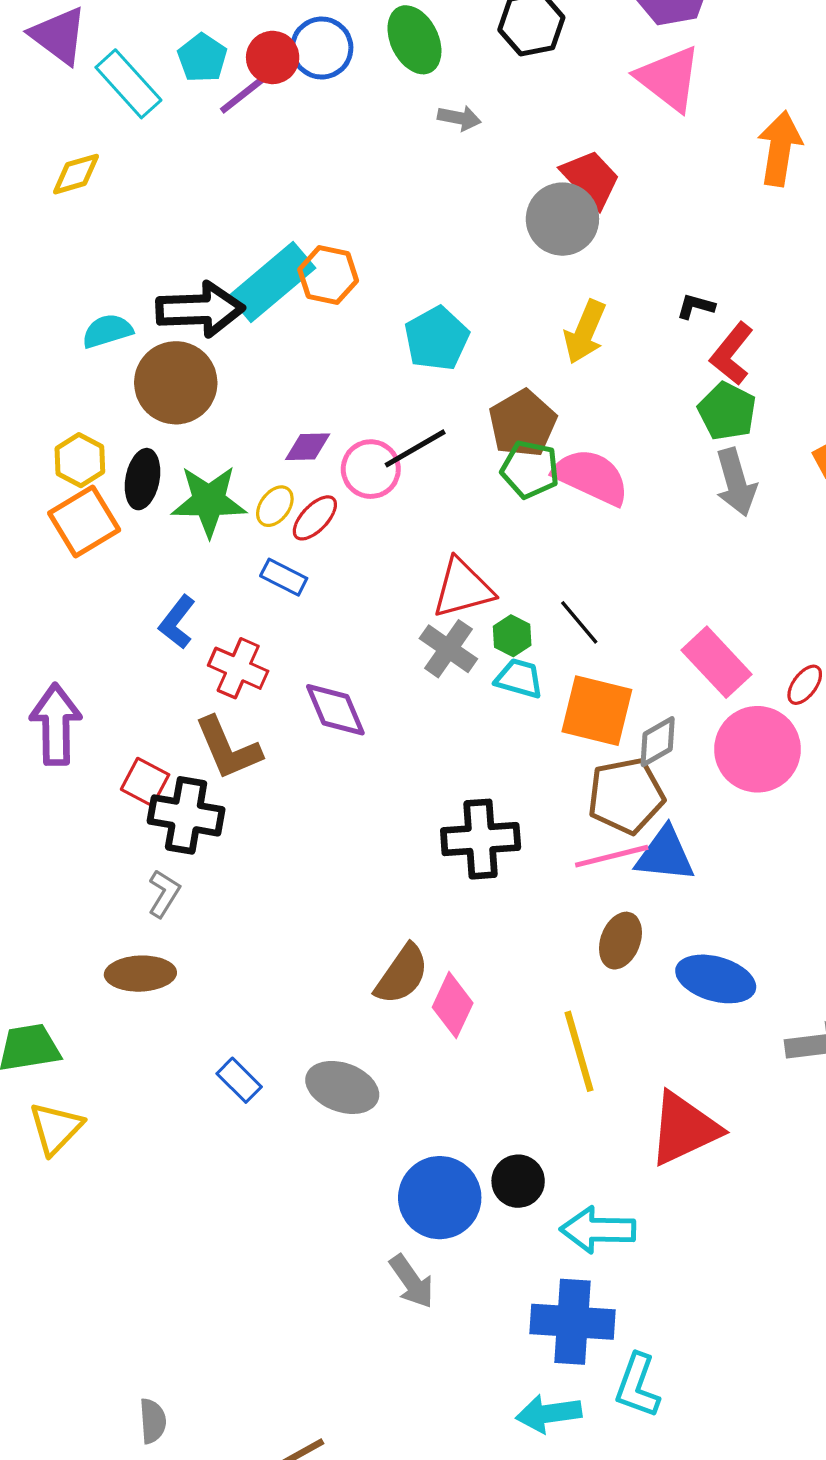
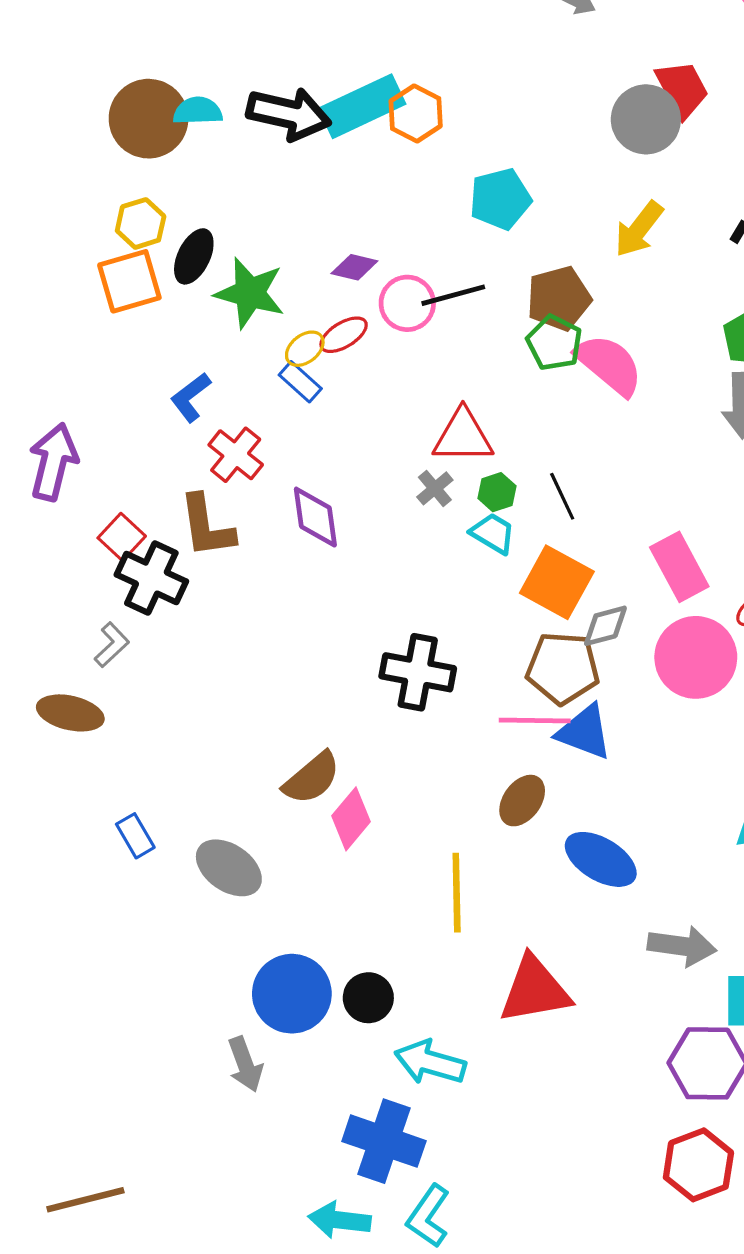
brown circle: (176, 383) -> (149, 119), moved
yellow ellipse: (275, 506) -> (305, 349), moved
gray cross: (448, 649) -> (435, 488), size x0.7

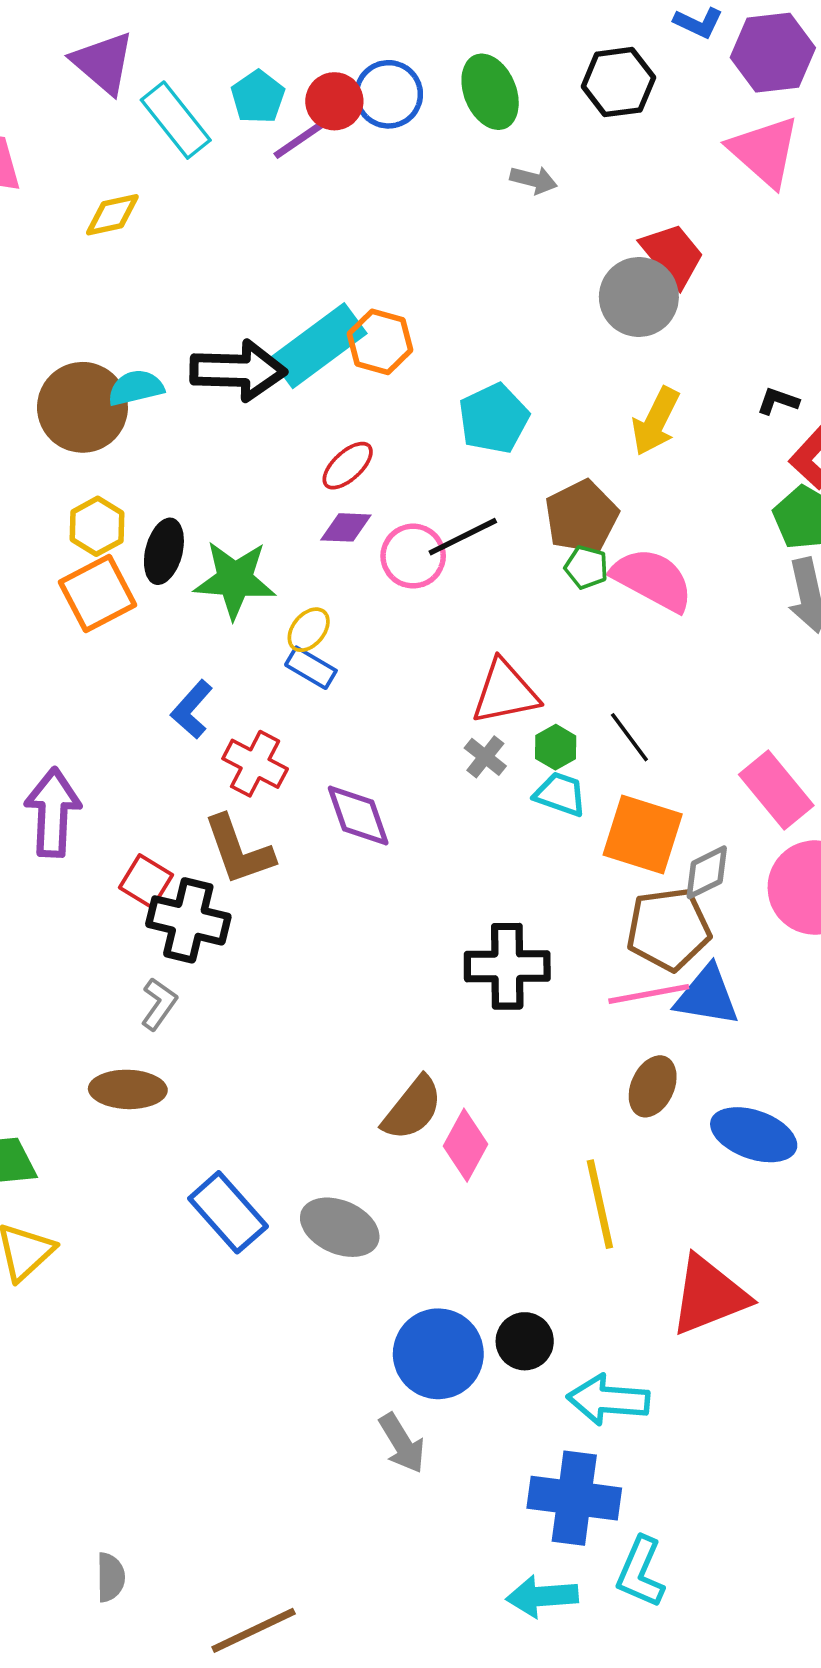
red ellipse: (344, 335) -> (348, 466), moved
green pentagon: (554, 343) -> (586, 567), size x0.7
blue rectangle: (135, 836) -> (228, 1212), size x1.6

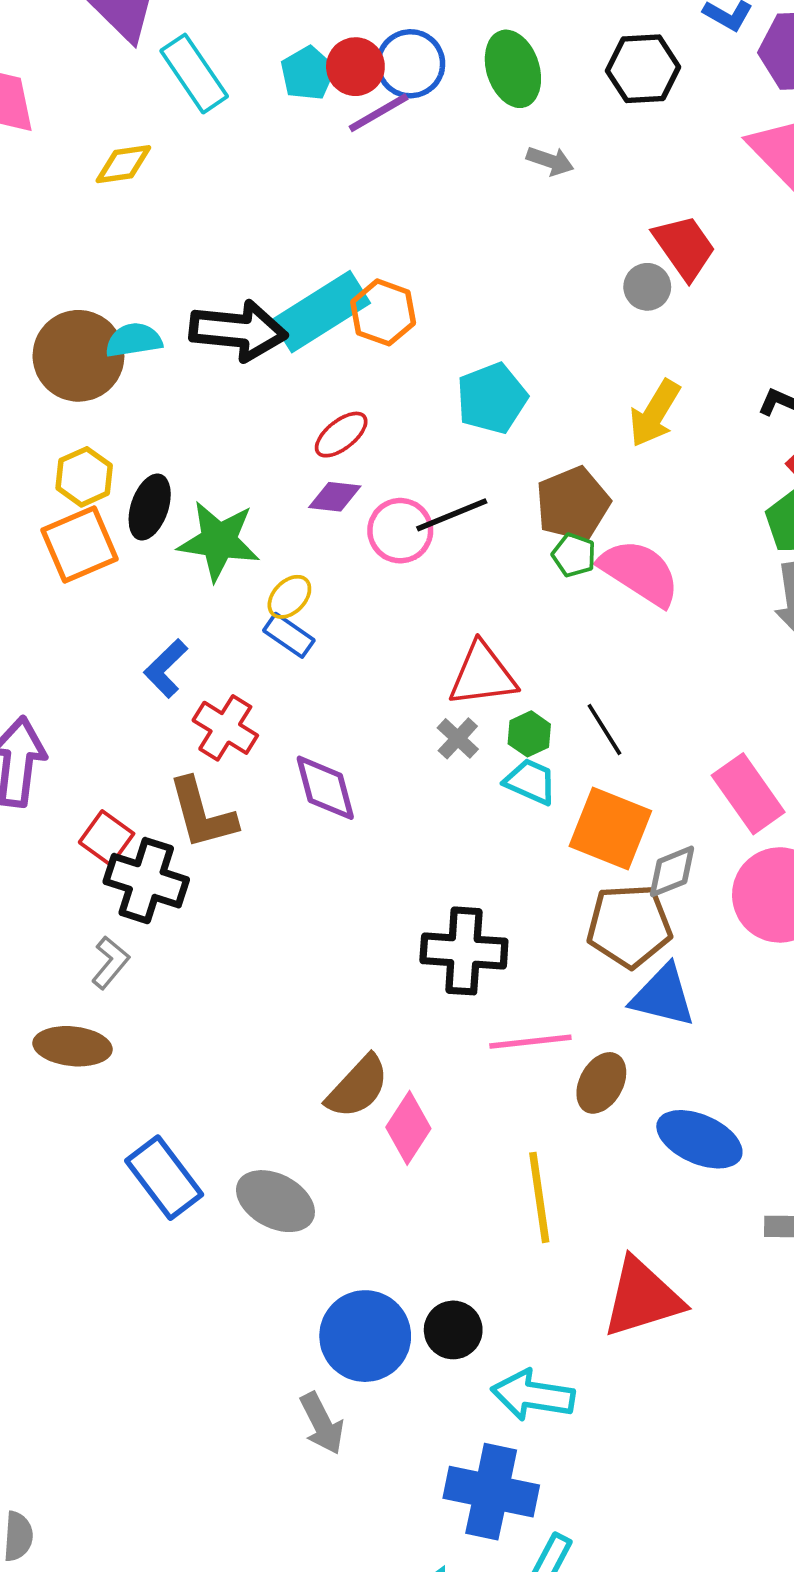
cyan pentagon: (258, 97) -> (308, 73), moved
purple line: (302, 138) -> (379, 113), moved
gray circle: (639, 297) -> (647, 287), size x0.6
pink line: (649, 994) -> (530, 1042), moved

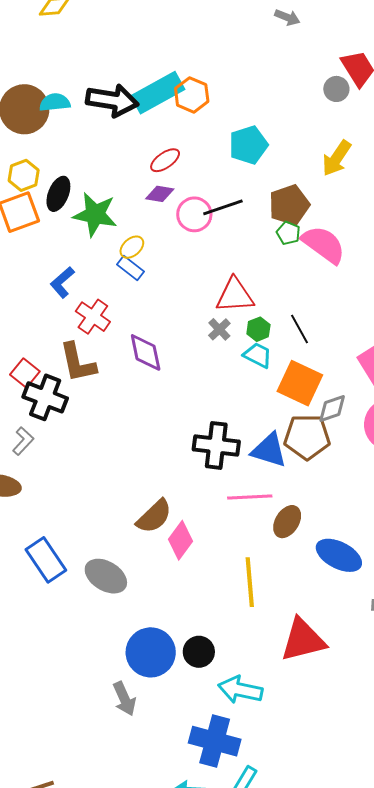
blue triangle: (663, 996) -> (269, 450), moved

